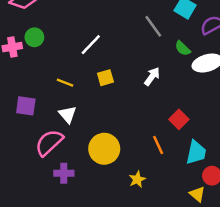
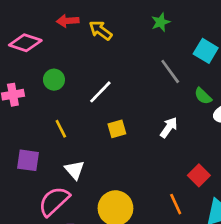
green circle: (34, 37) -> (54, 80), moved
yellow line: (65, 83) -> (61, 129), moved, turned 42

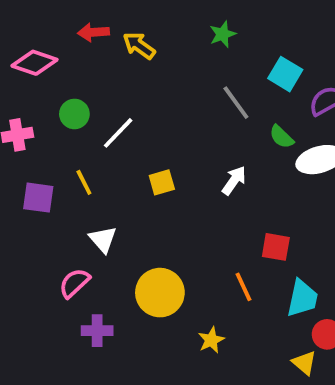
white line: (100, 92) -> (118, 133), moved
purple square: (28, 160) -> (38, 198), moved
red square: (199, 175) -> (276, 247), turned -35
pink semicircle: (54, 201) -> (74, 283), size x0.7

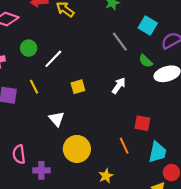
white triangle: (103, 239) -> (57, 119), moved
pink semicircle: (74, 283) -> (19, 154), moved, turned -54

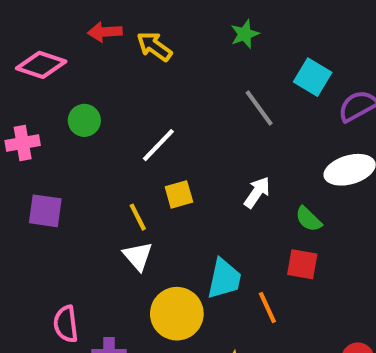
white line: (53, 59) -> (158, 145), moved
green semicircle: (146, 61) -> (308, 219), moved
yellow line: (34, 87) -> (138, 217), moved
cyan trapezoid: (157, 152) -> (224, 279), moved

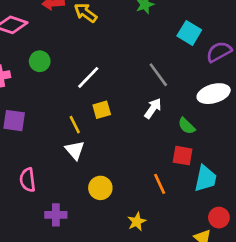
gray line: (259, 108) -> (158, 75), moved
cyan trapezoid: (224, 279) -> (205, 178), moved
yellow circle: (177, 314) -> (100, 188), size x0.7
pink semicircle: (66, 324) -> (28, 180), moved

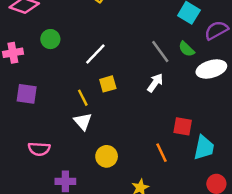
green semicircle: (187, 126) -> (186, 49), moved
pink semicircle: (28, 180) -> (39, 149), turned -80

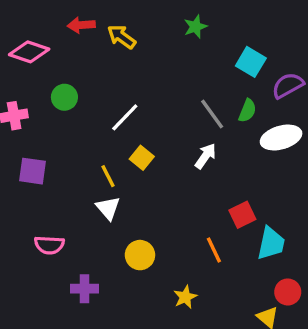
green semicircle: (186, 49) -> (247, 111), turned -112
yellow square: (108, 84) -> (142, 158), turned -35
red square: (183, 126) -> (242, 215), turned -36

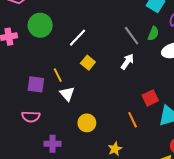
green circle: (64, 97) -> (40, 25), size x1.5
purple square: (33, 171) -> (36, 84), moved
yellow line: (108, 176) -> (58, 75), moved

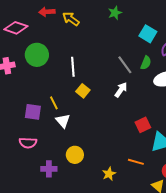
white line: (78, 38) -> (73, 67), turned -48
orange line: (133, 120) -> (136, 162), moved, turned -49
yellow circle: (87, 123) -> (75, 155), moved

